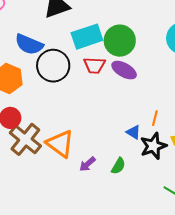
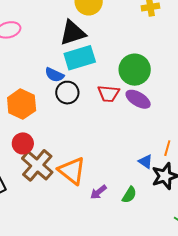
cyan rectangle: (87, 37) -> (80, 58), moved
blue semicircle: (29, 44) -> (54, 75), moved, size x0.7
black circle: (53, 66) -> (67, 93), size x0.7

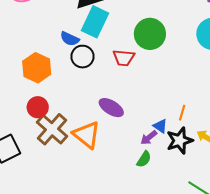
cyan rectangle: (80, 58) -> (95, 22), turned -48
purple ellipse: (138, 99) -> (111, 108), moved
purple arrow: (98, 192) -> (149, 138), moved

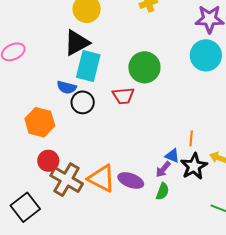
purple ellipse: (111, 108) -> (131, 180), moved

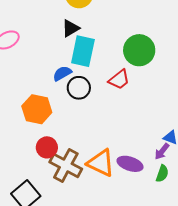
black triangle: (77, 43) -> (71, 28), size x0.7
blue semicircle: (67, 87) -> (62, 73), turned 138
red trapezoid: (123, 96) -> (119, 79), turned -30

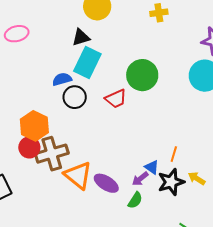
orange hexagon: (37, 109) -> (34, 126), moved
brown cross: (66, 166) -> (52, 154), moved, turned 32

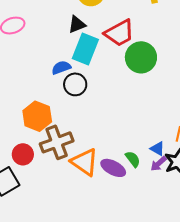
red trapezoid: (116, 99) -> (119, 33), moved, size x1.4
red circle: (29, 147) -> (23, 154), moved
purple arrow: (140, 179) -> (159, 164), moved
green semicircle: (135, 200) -> (133, 159), moved, turned -66

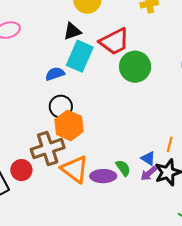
black circle: (75, 84) -> (61, 107), moved
orange hexagon: (37, 116) -> (69, 125), moved
red circle: (23, 154) -> (21, 170), moved
purple ellipse: (113, 168) -> (103, 176), turned -30

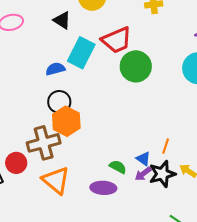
black triangle: (72, 31) -> (62, 20), moved, turned 48
green semicircle: (123, 168) -> (118, 167), turned -30
orange triangle: (75, 169) -> (56, 180), moved
purple ellipse: (103, 176) -> (103, 188), moved

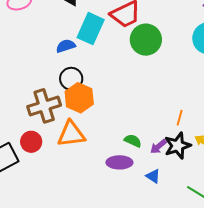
brown cross: (44, 143) -> (44, 106), moved
blue triangle: (143, 159) -> (153, 176), moved
orange triangle: (56, 180) -> (71, 134), moved, turned -44

